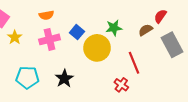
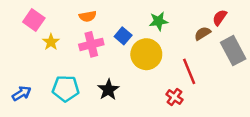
green star: (114, 28) -> (159, 21), moved

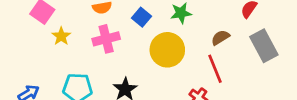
brown semicircle: (203, 33) -> (220, 38), moved
blue square: (123, 36) -> (141, 17), moved

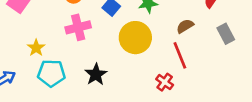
yellow star: (61, 36) -> (36, 48), moved
gray rectangle: (264, 46) -> (226, 34), size x0.7

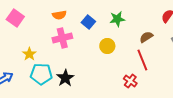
yellow circle: (135, 38) -> (107, 46), size x0.6
black star: (96, 74) -> (65, 78), moved

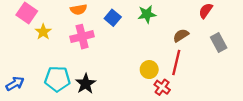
yellow circle: (107, 46) -> (149, 70), moved
yellow star: (29, 54) -> (43, 32), moved
red line: (142, 60) -> (176, 62), turned 35

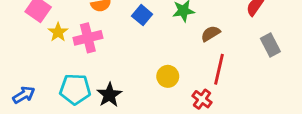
brown semicircle: (181, 35) -> (211, 34), moved
pink cross: (82, 37) -> (88, 38), moved
yellow circle: (149, 70) -> (168, 76), moved

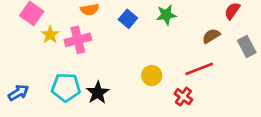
brown semicircle: (211, 34) -> (211, 36), moved
red line: (219, 69) -> (199, 69), turned 56

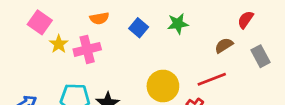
yellow circle: (152, 76) -> (163, 86), size x1.5

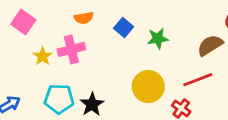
green star: (178, 24) -> (158, 38), moved
yellow star: (59, 44) -> (43, 56), moved
brown semicircle: (224, 45) -> (210, 45), size x1.4

